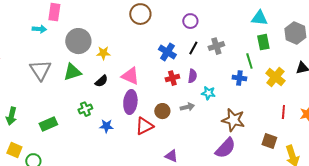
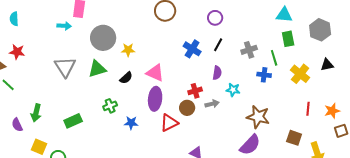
gray cross: (216, 46) -> (249, 50), moved
red cross: (172, 78) -> (195, 91), moved

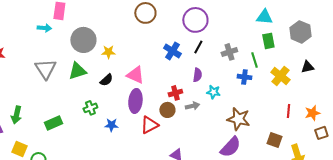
purple circle: (215, 18) -> (195, 20), size x1.6

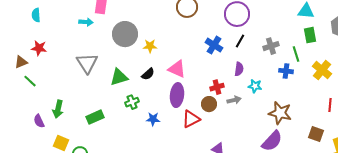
green triangle: (77, 71) -> (119, 77), moved

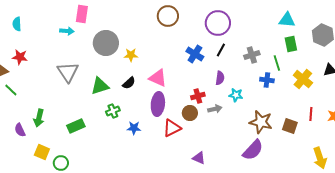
brown square: (316, 134) -> (290, 126), moved

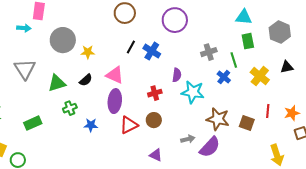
black line: (221, 50) -> (131, 47), moved
blue cross: (267, 80) -> (224, 77), turned 32
cyan star: (236, 95) -> (193, 92), size x1.6
gray arrow: (215, 109) -> (188, 139), moved
brown circle: (190, 113) -> (154, 120), moved

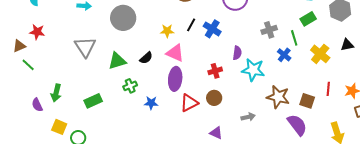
green rectangle: (248, 41) -> (308, 19), turned 70
yellow star: (88, 52) -> (167, 31), moved
purple semicircle: (210, 147) -> (297, 125), moved, turned -80

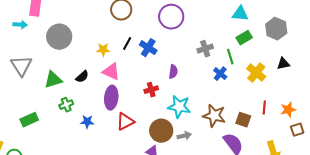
cyan star: (253, 70) -> (179, 107), moved
brown circle: (214, 98) -> (161, 131), moved, size x1.5

